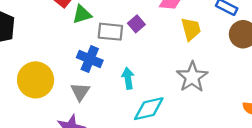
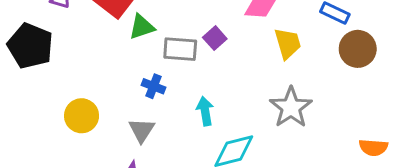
blue cross: (90, 59) -> (154, 86), size x0.7
yellow circle: (36, 80) -> (82, 116), size x0.7

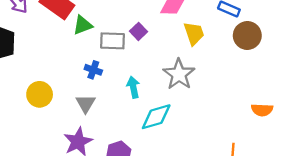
gray star: (291, 107) -> (179, 74), moved

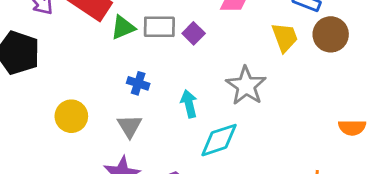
yellow trapezoid: (194, 33) -> (285, 37), moved
gray rectangle: (113, 41) -> (159, 27), moved

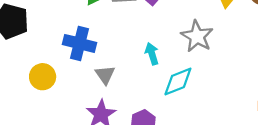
blue cross: (138, 83) -> (79, 43), moved, size x1.8
yellow circle: (71, 116) -> (43, 77), moved

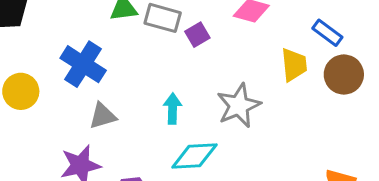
gray triangle: (105, 75) -> (103, 116), turned 30

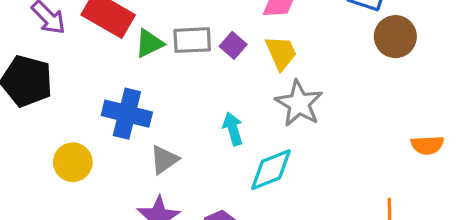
yellow trapezoid: (294, 65) -> (281, 53), moved

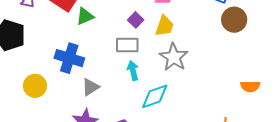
gray rectangle: (192, 40) -> (127, 45), moved
yellow trapezoid: (281, 53) -> (164, 26), turned 40

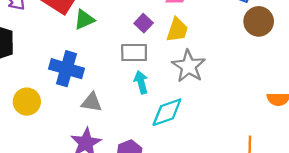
gray triangle: (90, 87) -> (92, 102), turned 42

